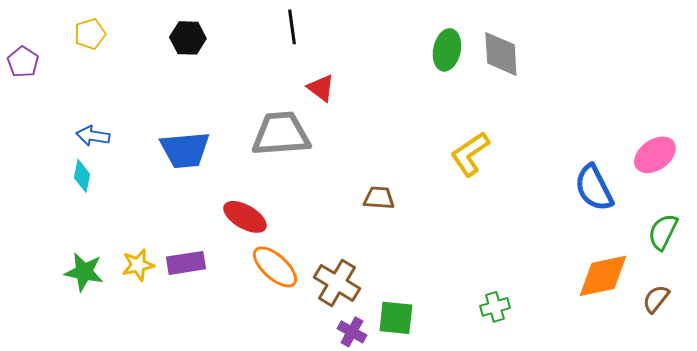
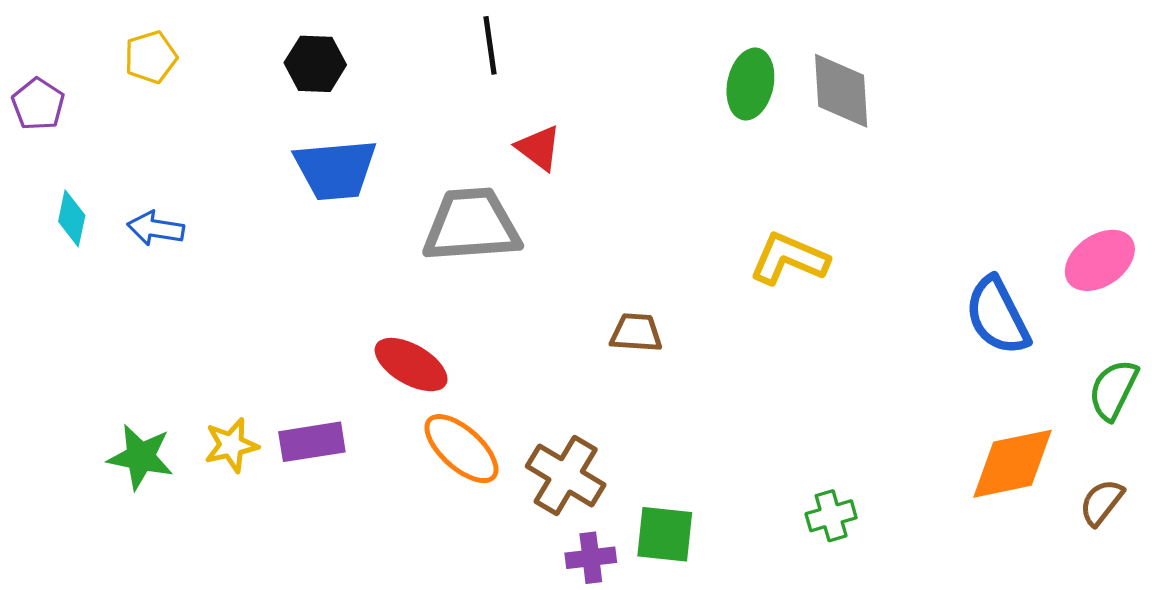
blue trapezoid: (185, 150) -> (335, 170), moved
yellow L-shape: (470, 154) -> (789, 259), turned 57
cyan diamond: (82, 176) -> (72, 218), moved
purple cross: (352, 332) -> (591, 558), turned -36

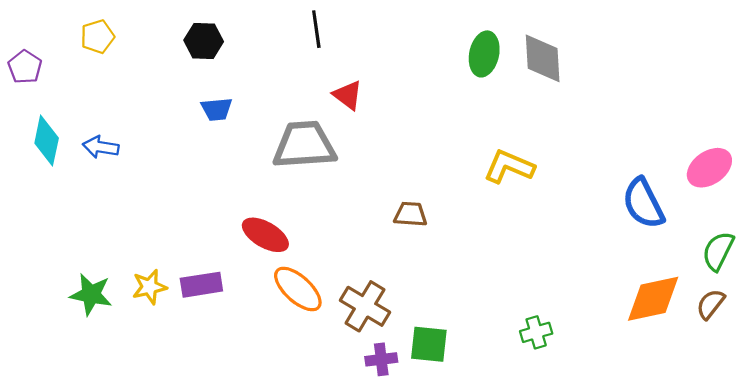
blue trapezoid: (335, 170) -> (217, 109), size x0.6
cyan diamond: (72, 218) -> (47, 141), size x1.4
brown semicircle: (1102, 502) -> (711, 304), moved

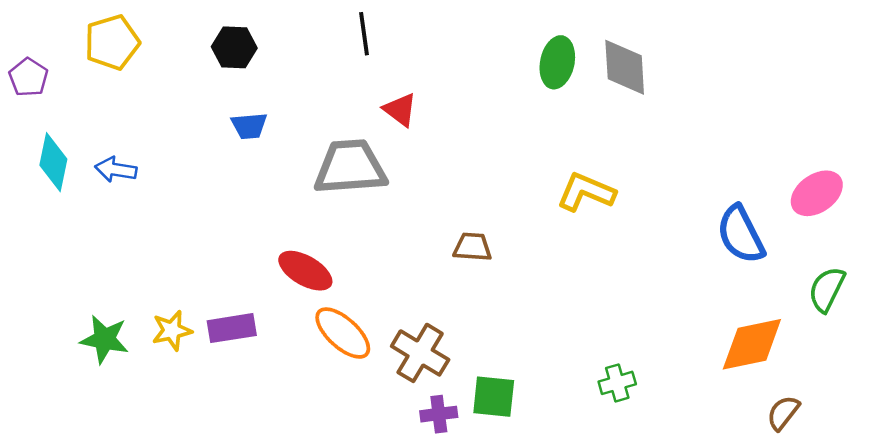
yellow pentagon: (97, 37) -> (112, 42), size x1.4
brown semicircle: (711, 304) -> (783, 413), moved

